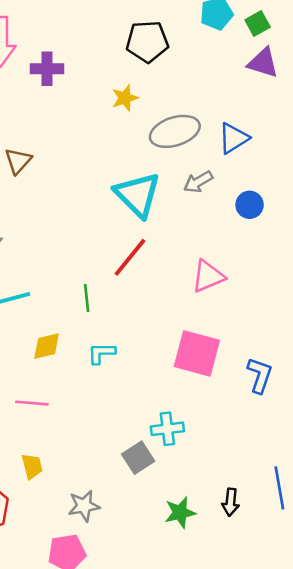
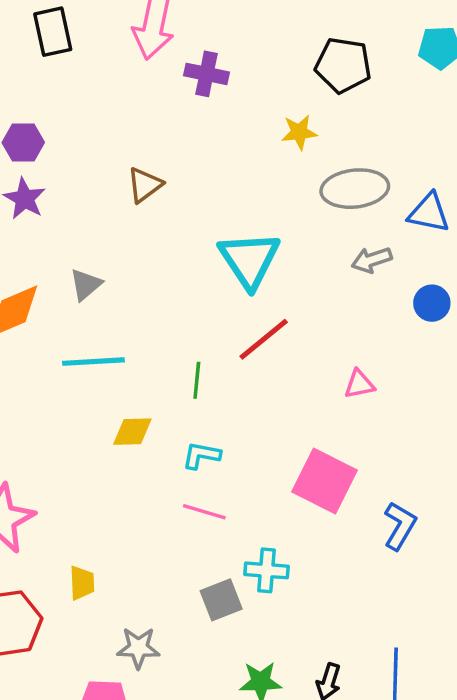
blue triangle: (234, 138) -> (429, 213), turned 32
cyan triangle: (138, 195) -> (249, 260), moved
pink triangle: (208, 276) -> (359, 384), size x0.7
pink line: (32, 403) -> (204, 512), moved

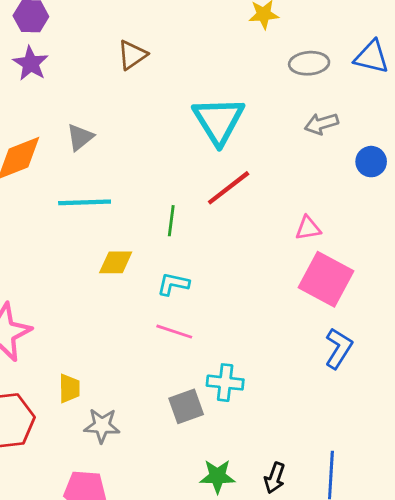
gray ellipse: (355, 189) -> (309, 63), size x0.7
blue triangle: (429, 213) -> (372, 57), moved
pink square: (324, 481) -> (326, 279), moved
gray star: (138, 648) -> (102, 426), moved

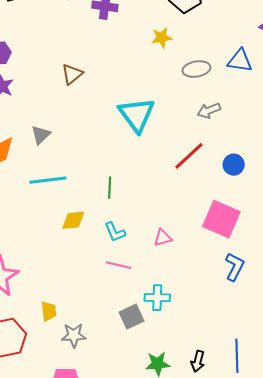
blue circle: (371, 162) -> (234, 165), moved
red line: (229, 188) -> (189, 156), moved
pink triangle: (308, 228) -> (163, 238), moved
cyan L-shape: (173, 284) -> (115, 232), turned -120

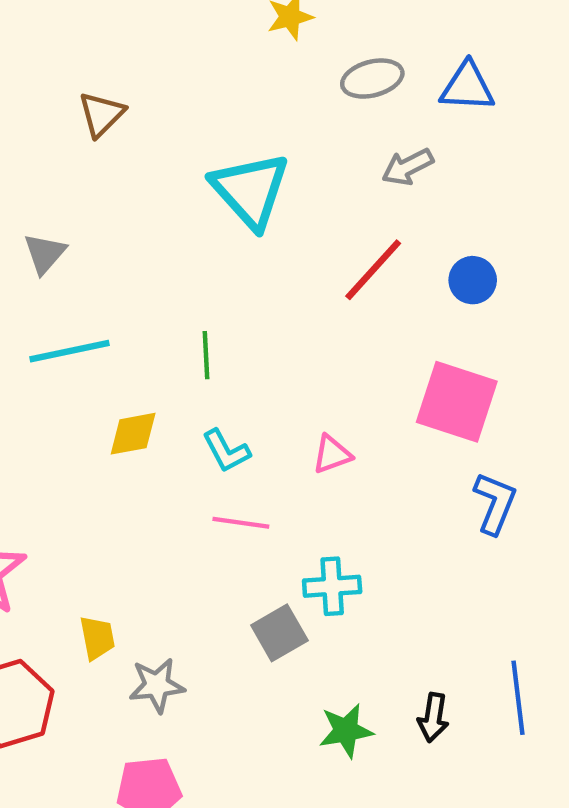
blue triangle: (240, 61) -> (467, 87), moved

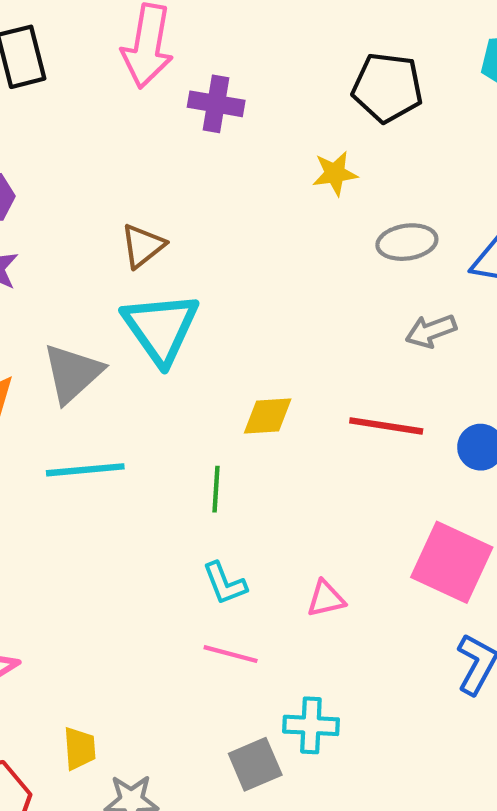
cyan triangle: (250, 190) -> (161, 328), moved
gray triangle: (45, 253) -> (73, 373), size x1.5
red line: (373, 270) -> (386, 426), turned 50
yellow diamond: (133, 434) -> (268, 416), moved

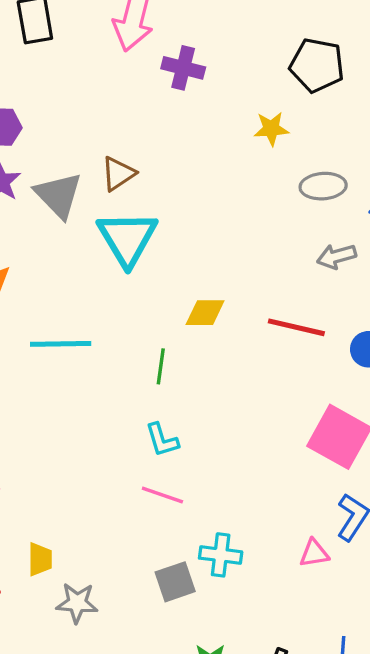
gray triangle: (73, 373) -> (58, 195), moved, turned -36
pink triangle: (326, 599) -> (314, 553), moved

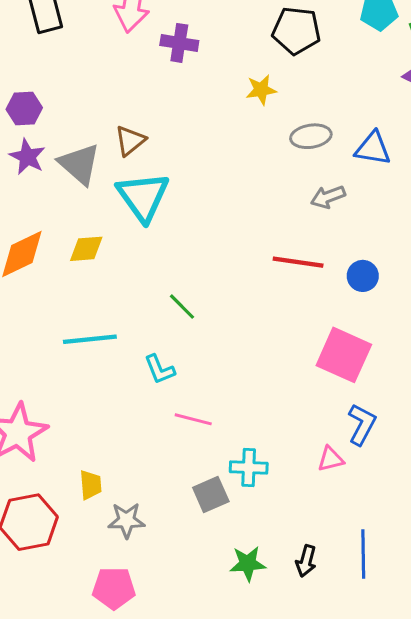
yellow diamond: (205, 313) -> (86, 249), moved
cyan line: (61, 344) -> (90, 339), moved
green line: (161, 366) -> (182, 307), turned -48
cyan L-shape: (162, 440) -> (160, 369), moved

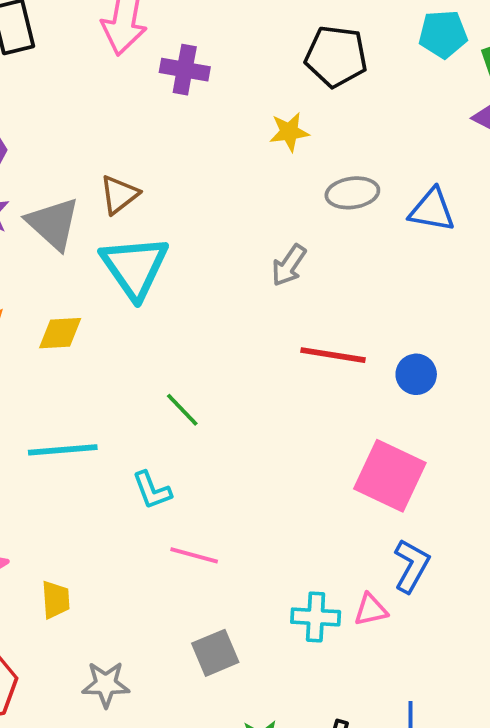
gray arrow: (328, 197) -> (289, 265), moved, turned -36
cyan cross: (249, 468) -> (316, 617), moved
yellow trapezoid: (91, 485) -> (56, 600), moved

